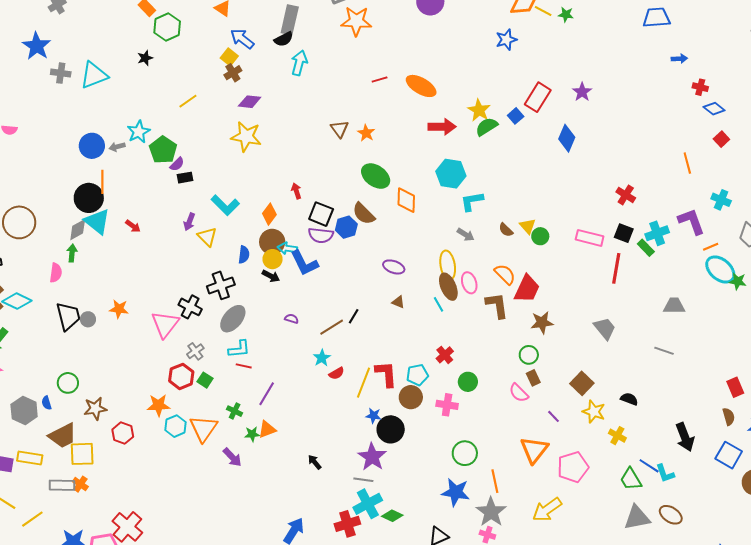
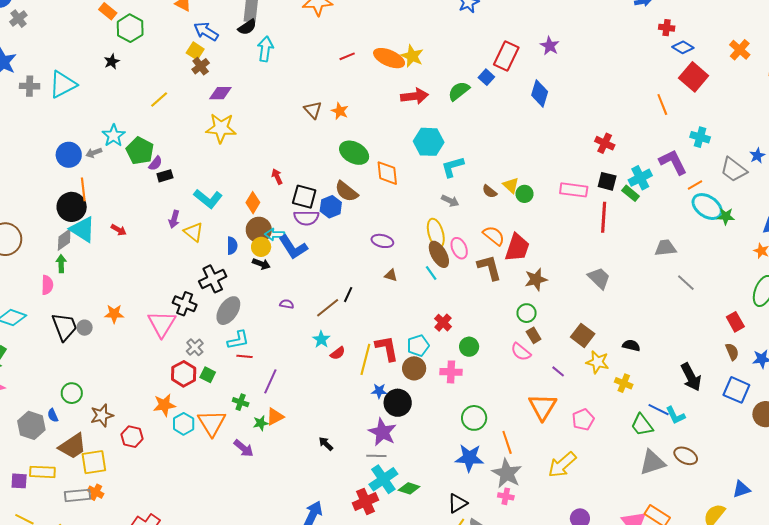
yellow star: (479, 110) -> (412, 56), moved
red square: (721, 139) -> (694, 77), size x1.8
gray line: (664, 351) -> (686, 283), moved, turned 30
pink pentagon: (573, 467) -> (583, 420), size x0.7

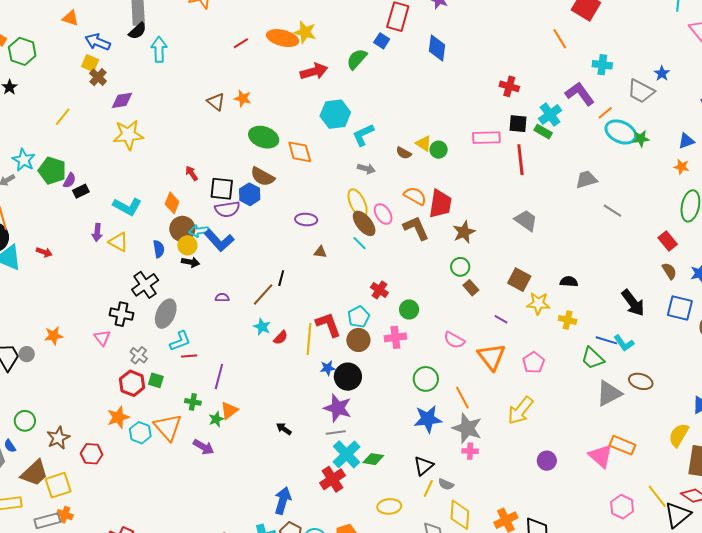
pink triangle: (162, 324) -> (102, 338), size x0.6
pink semicircle: (521, 352) -> (454, 340), moved

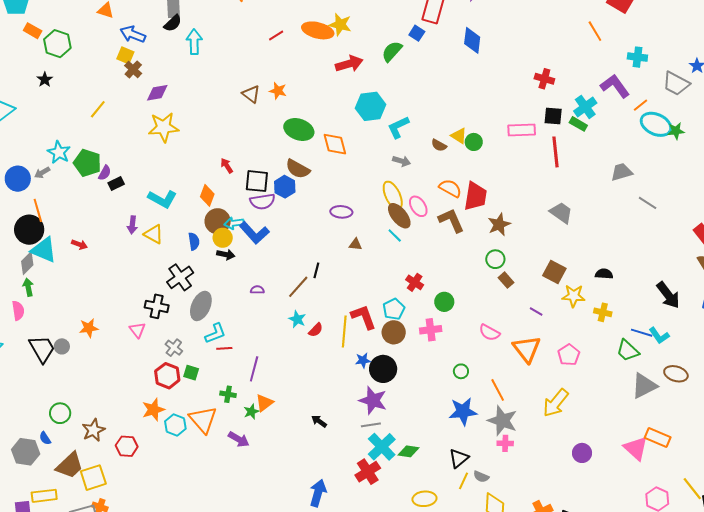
green circle: (426, 379) -> (461, 371), size x0.6

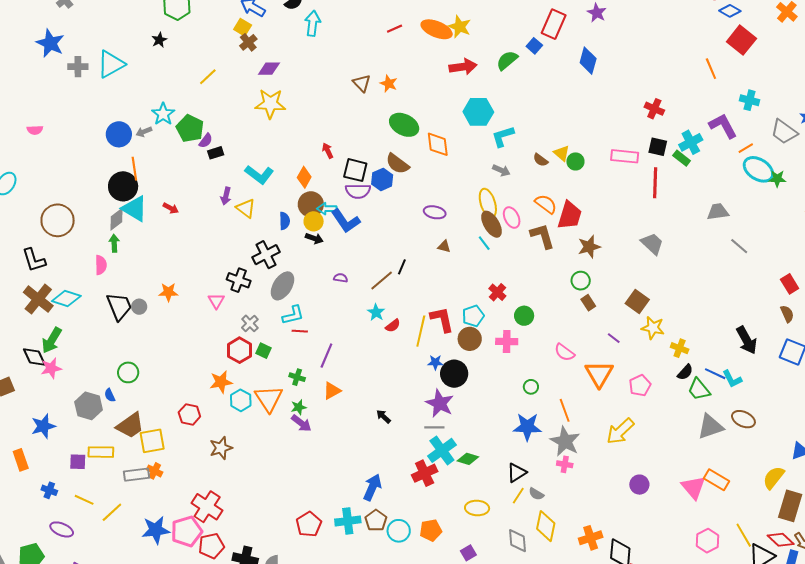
black semicircle: (604, 274) -> (685, 372), moved, turned 120
green star: (251, 412) -> (299, 407), moved
brown star: (93, 430) -> (221, 448), moved

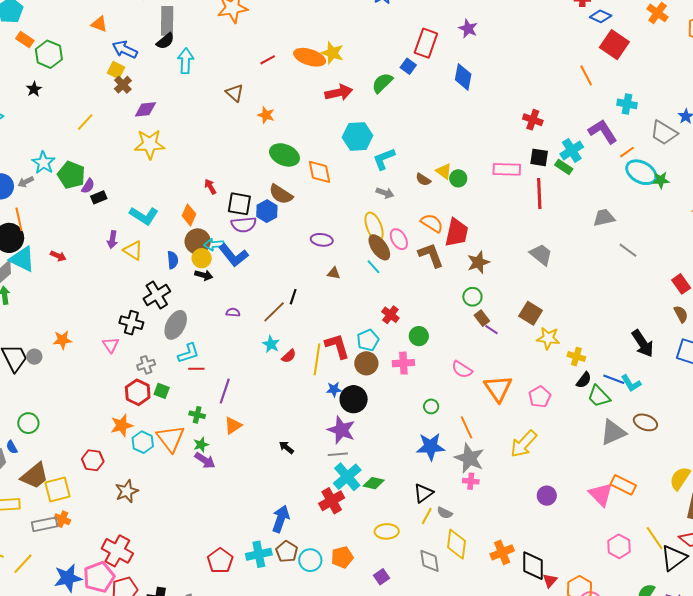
brown triangle: (362, 83) -> (235, 93), moved
gray cross: (250, 323) -> (146, 365), turned 30
purple line: (614, 338) -> (492, 330), moved

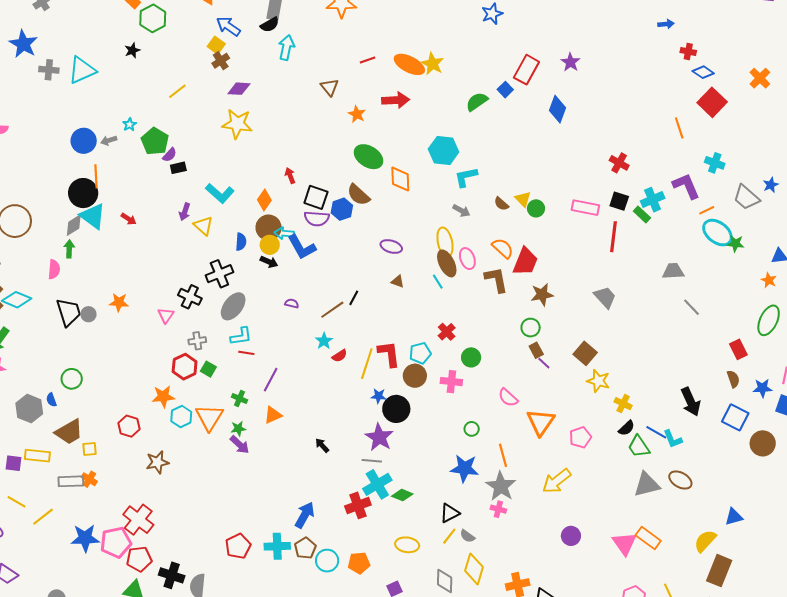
red arrow: (339, 93) -> (396, 100), moved
cyan star: (44, 163) -> (130, 124), size x0.6
yellow square: (57, 489) -> (89, 449), size x0.6

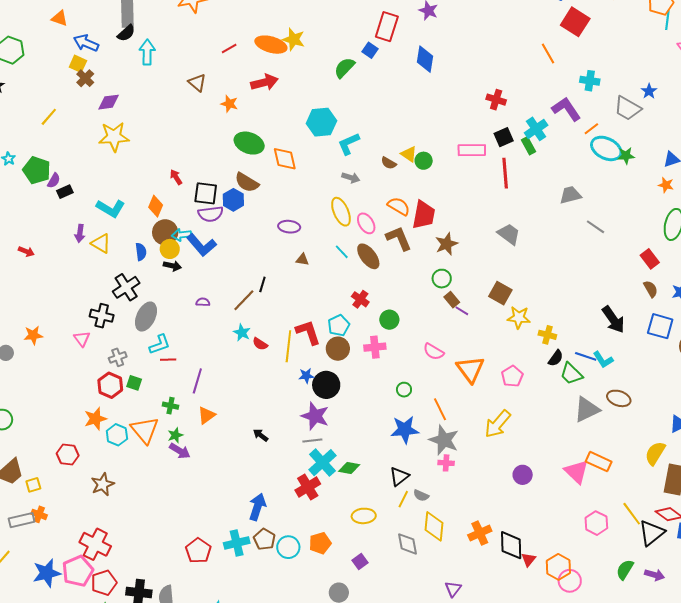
black square: (619, 201) -> (504, 137), turned -30
green rectangle: (642, 215) -> (529, 146), turned 30
brown ellipse: (447, 263) -> (368, 256), moved
red semicircle: (340, 356) -> (260, 344), turned 77

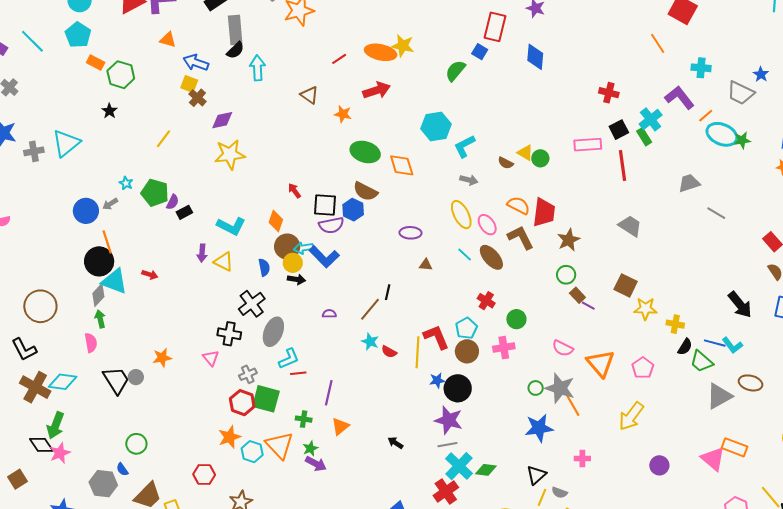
green square: (134, 383) -> (266, 399), size x1.8
gray star: (444, 440) -> (560, 388), moved

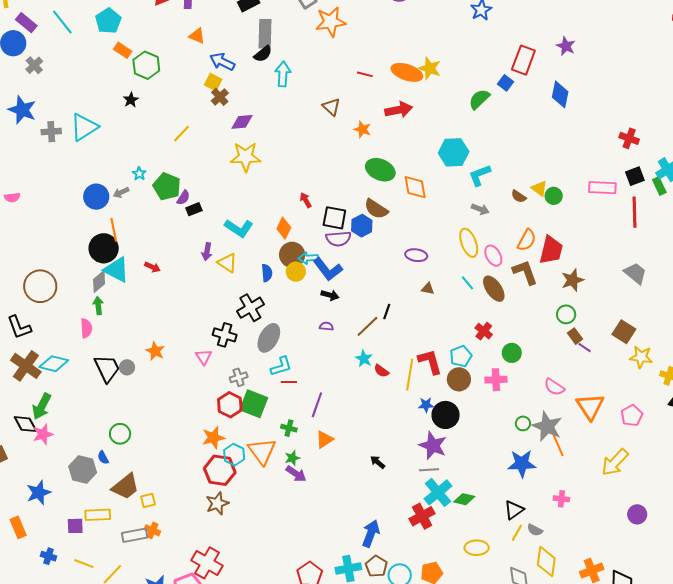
red line: (339, 59) -> (365, 74), turned 42
orange semicircle: (519, 205) -> (527, 240), turned 85
black arrow: (296, 279) -> (330, 295), moved
orange star: (162, 358) -> (155, 351), turned 30
red hexagon: (204, 475) -> (220, 470), moved, size x1.4

